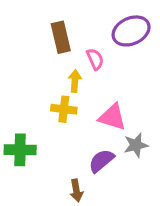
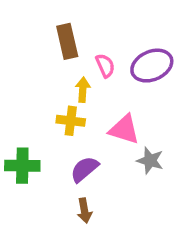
purple ellipse: (131, 31) -> (152, 66), moved
gray star: (136, 145) -> (150, 161), turned 30
purple semicircle: (101, 161) -> (84, 169), moved

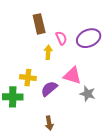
yellow cross: (71, 121) -> (28, 78), moved
purple semicircle: (84, 169) -> (49, 89), moved

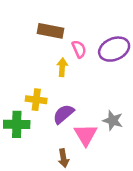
brown rectangle: (39, 24) -> (50, 31), turned -66
pink triangle: (72, 76) -> (86, 135), moved, turned 42

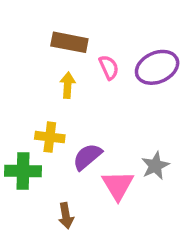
yellow arrow: (62, 67) -> (68, 85), moved
gray star: (113, 120) -> (155, 166), turned 30
brown arrow: (63, 158) -> (66, 216), moved

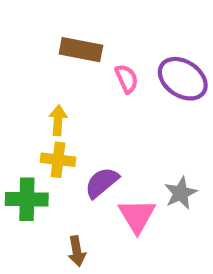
purple ellipse: (157, 67) -> (183, 79), turned 57
yellow arrow: (68, 85) -> (58, 120), moved

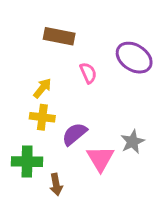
pink semicircle: (127, 79) -> (88, 73), moved
yellow arrow: (58, 120) -> (42, 88), turned 35
green cross: (27, 199) -> (27, 162), moved

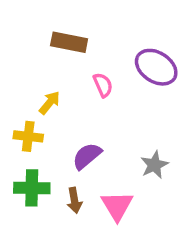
yellow cross: (42, 117) -> (28, 136), moved
pink triangle: (100, 159) -> (117, 206), moved
brown arrow: (56, 185) -> (74, 200), moved

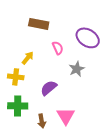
gray star: (154, 165) -> (77, 69), moved
brown arrow: (74, 200) -> (42, 121), moved

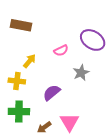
brown rectangle: (39, 24) -> (21, 25), moved
pink semicircle: (58, 48) -> (61, 51), turned 88
brown arrow: (42, 121) -> (44, 127), turned 64

